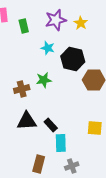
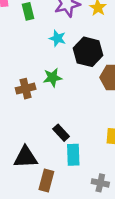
black triangle: (27, 121) -> (26, 157), moved
gray cross: (72, 166) -> (100, 183), moved, turned 32

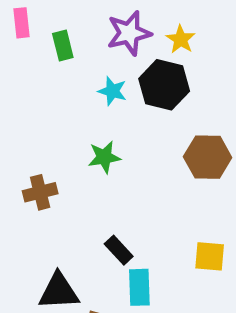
black hexagon: (88, 52) -> (164, 85), moved
brown cross: (26, 89) -> (40, 192), moved

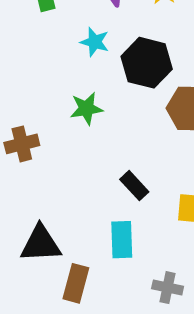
black hexagon: (164, 85) -> (147, 63), moved
black rectangle: (119, 250) -> (134, 186), moved

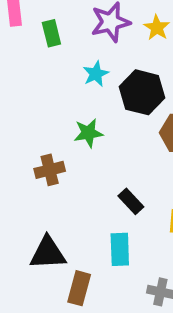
cyan star: (95, 42) -> (96, 74), turned 30
brown cross: (22, 144) -> (50, 170), moved

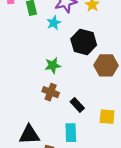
cyan star: (96, 74) -> (54, 23), moved
brown cross: (50, 170) -> (51, 92), moved, turned 35

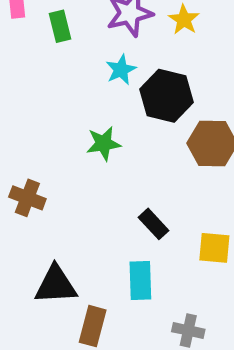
cyan star: (54, 23) -> (121, 70), moved
brown cross: (51, 92) -> (27, 198), moved

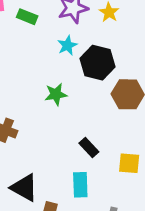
green rectangle: (60, 26) -> (27, 17), turned -54
black triangle: (56, 285) -> (24, 188), turned 32

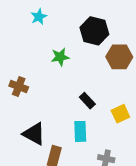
cyan star: (67, 45) -> (39, 17), moved
yellow square: (129, 163) -> (120, 114), turned -30

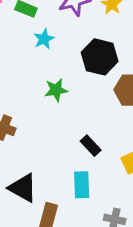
cyan star: (39, 17) -> (44, 39), moved

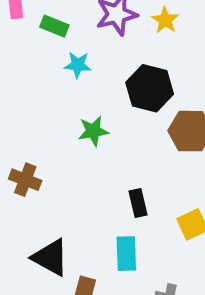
cyan star: (44, 39) -> (78, 65), turned 30
black rectangle: (91, 146) -> (138, 203), turned 30

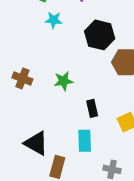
green star: (93, 131) -> (63, 81), moved
brown cross: (25, 180) -> (22, 78), moved

